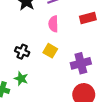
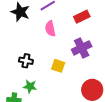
yellow square: (50, 51) -> (58, 66), moved
purple cross: (81, 63) -> (82, 48), moved

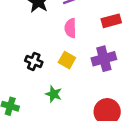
yellow square: (58, 66) -> (67, 60), moved
green star: (30, 86) -> (54, 94), moved

